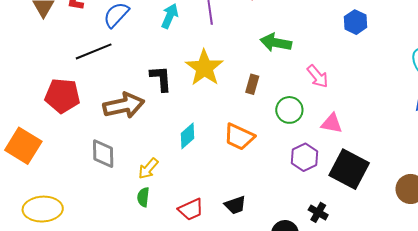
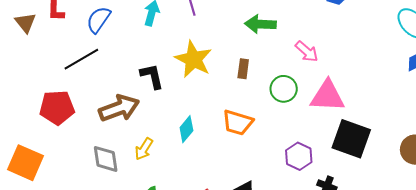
pink triangle: (332, 123) -> (327, 96), size x1.6
purple hexagon: (304, 157) -> (299, 156), moved
yellow arrow: (148, 169) -> (144, 149), moved

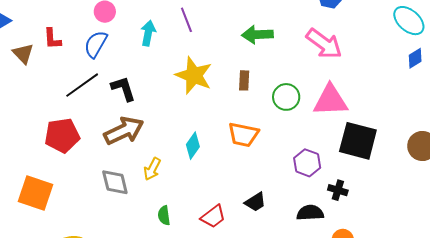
pink arrow: (307, 51) -> (324, 44), moved, size x1.5
black L-shape: (152, 76) -> (123, 89), moved

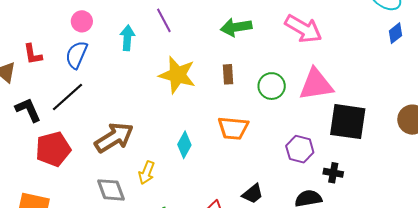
black L-shape: (123, 89) -> (28, 110), moved

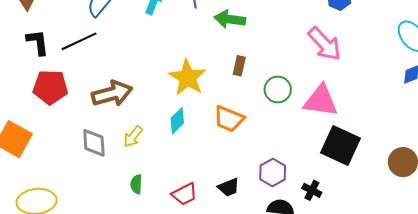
green arrow: (236, 27) -> (230, 19), moved
yellow star: (177, 75) -> (187, 78), moved
purple hexagon: (300, 149) -> (273, 172), moved

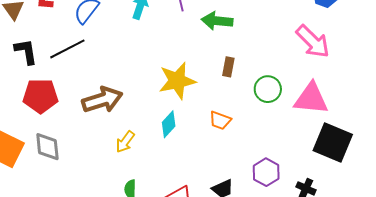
yellow star: (187, 78) -> (177, 81), turned 30
orange trapezoid: (229, 119) -> (220, 120), size x0.7
gray diamond: (94, 143) -> (47, 147), moved

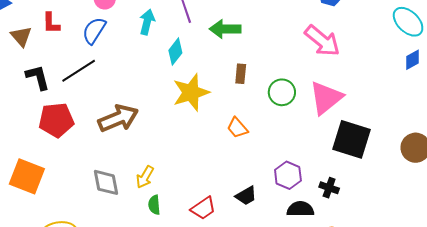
pink triangle: (311, 99) -> (326, 98), turned -39
orange trapezoid: (220, 120) -> (237, 128), turned 35
cyan diamond: (169, 124) -> (175, 52), moved
yellow arrow: (125, 142) -> (145, 177), moved
gray diamond: (47, 147) -> (106, 182), moved

